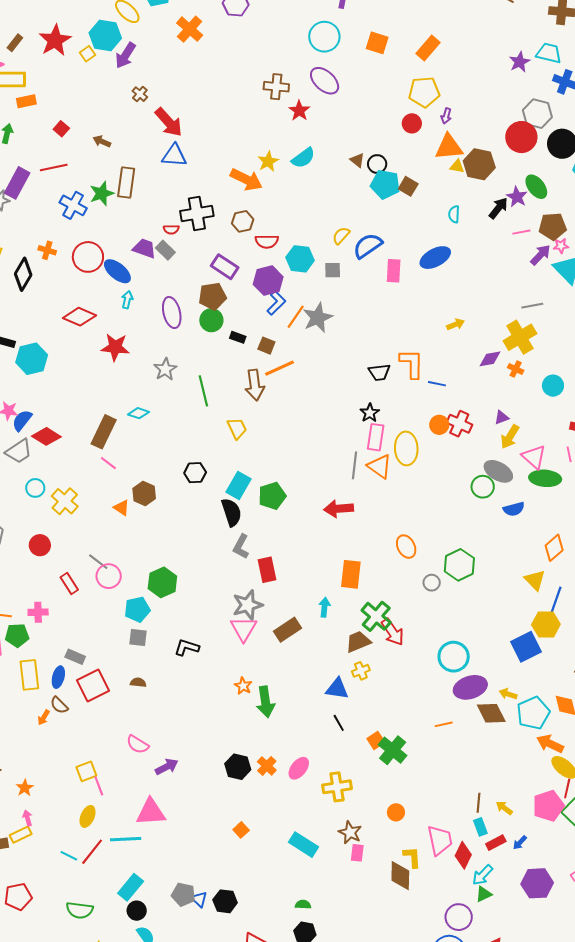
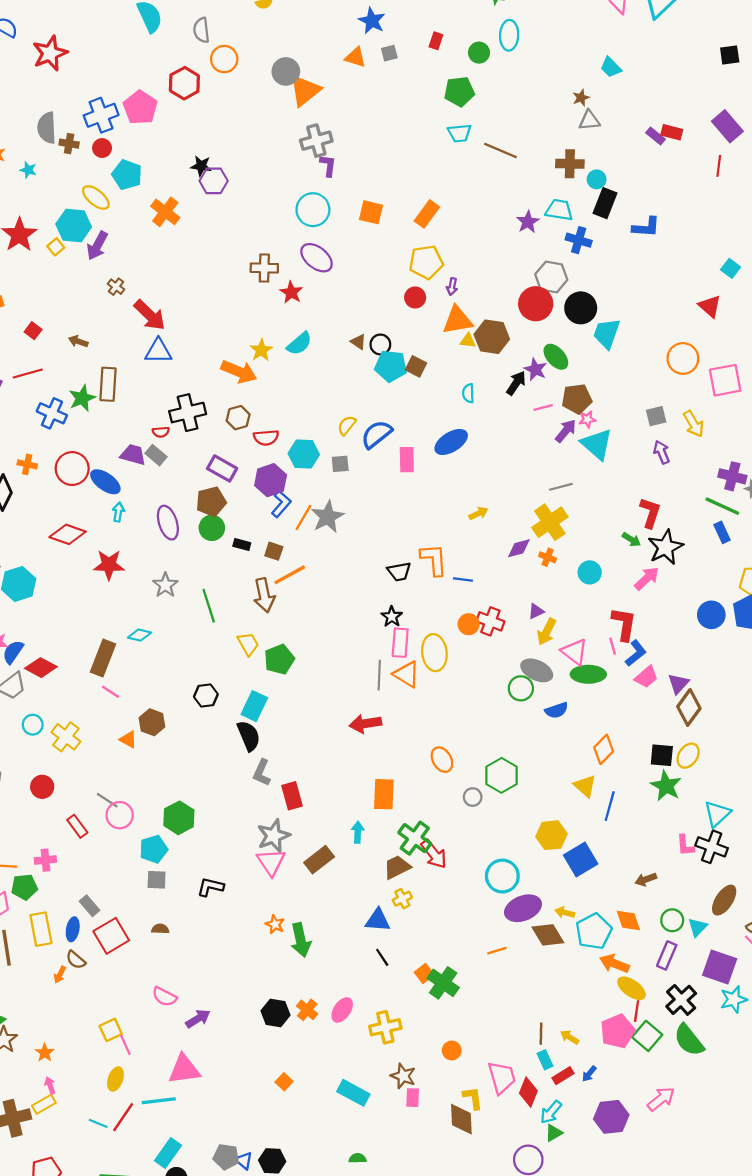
green pentagon: (272, 496) -> (279, 659), moved
yellow hexagon: (546, 624) -> (551, 835), moved
gray rectangle: (75, 657) -> (90, 906), turned 30

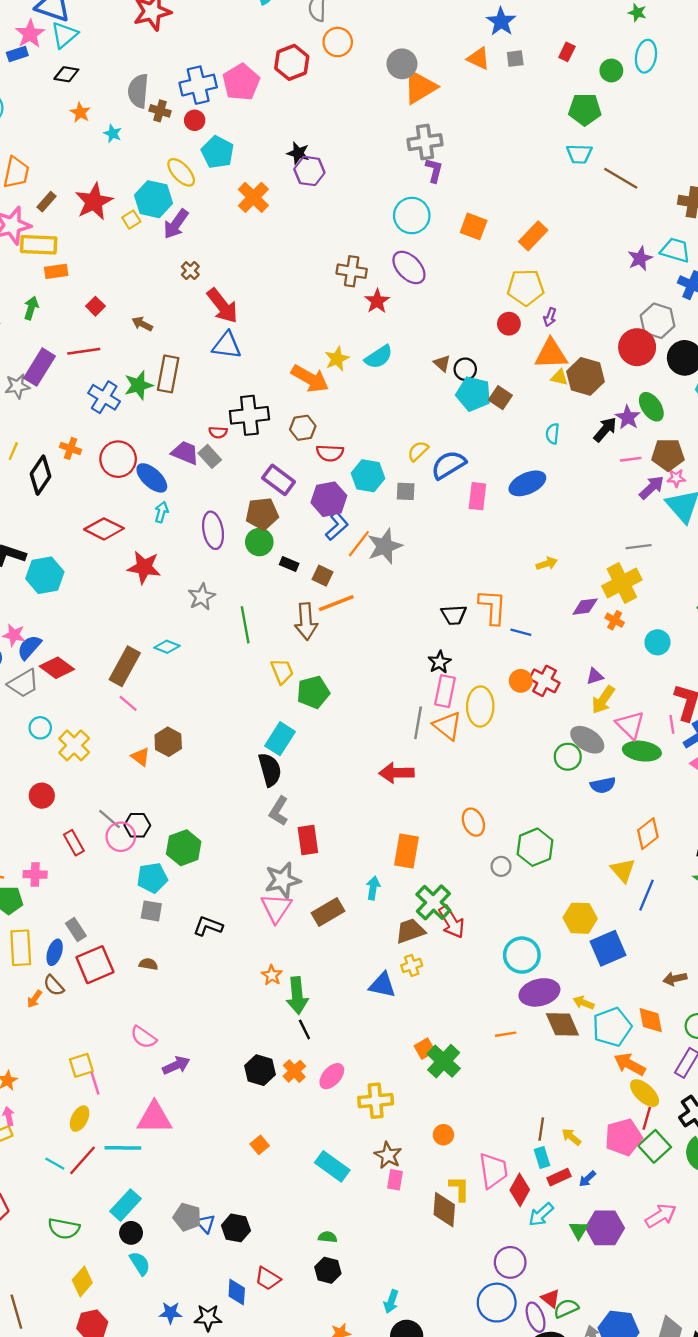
black hexagon: (206, 695) -> (137, 825), moved
black line: (382, 957) -> (304, 1029), moved
green triangle: (554, 1133) -> (579, 1230), moved, turned -36

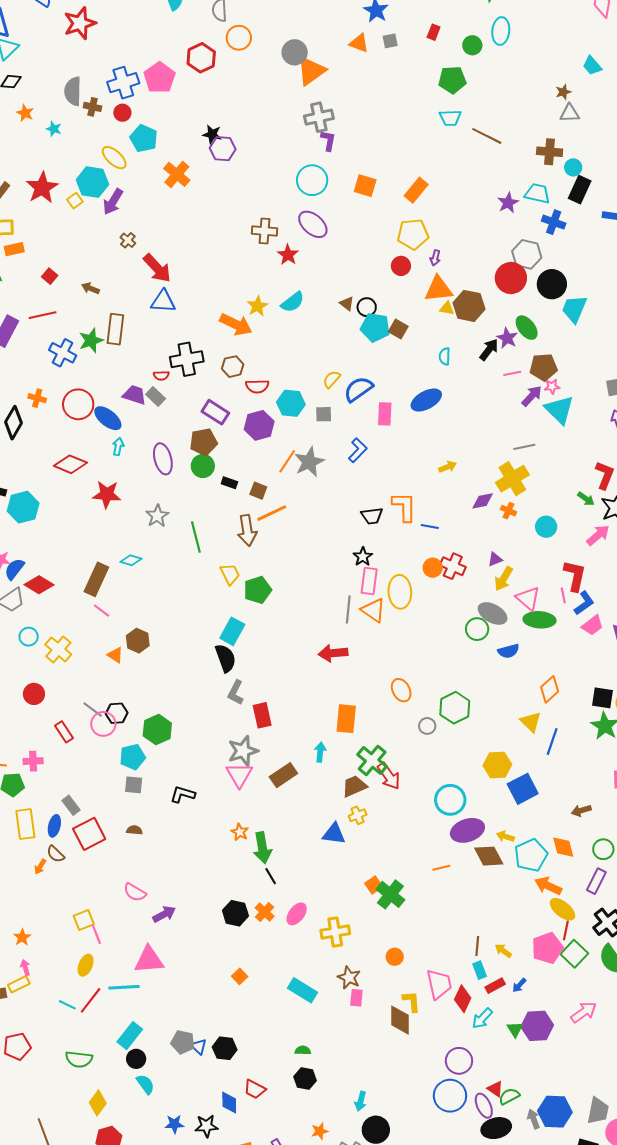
blue L-shape: (337, 526) -> (358, 450), moved

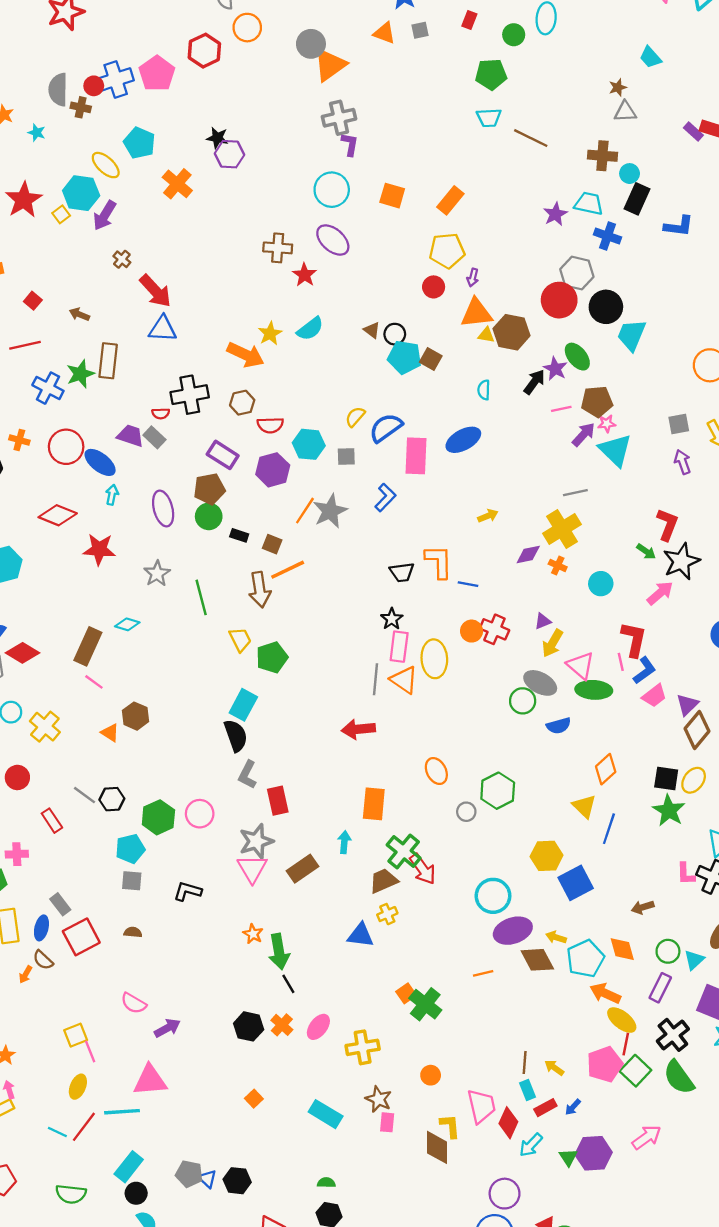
red circle: (122, 113) -> (94, 86), moved
pink rectangle: (385, 414) -> (416, 456), size x1.4
pink circle: (103, 724) -> (200, 814), moved

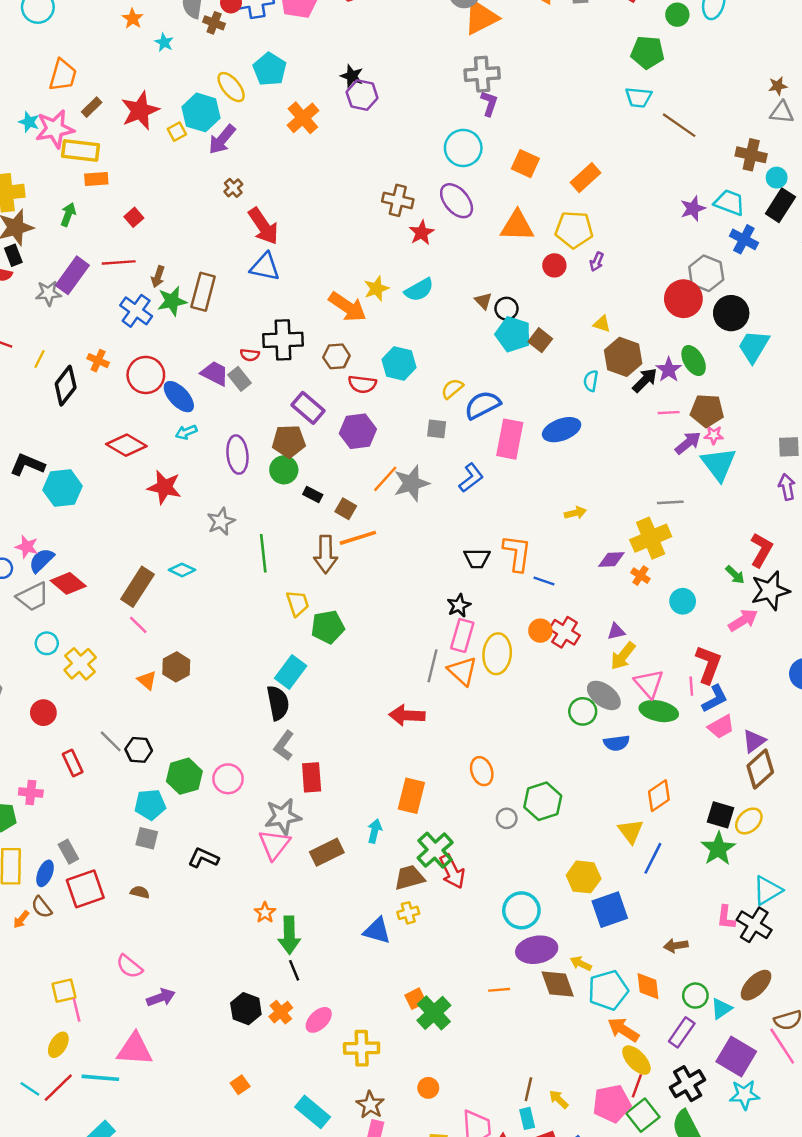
orange triangle: (476, 313) -> (517, 226), moved
brown arrow: (79, 314) -> (158, 277), moved, turned -102
brown hexagon: (512, 332) -> (623, 357), moved
cyan hexagon: (309, 444) -> (399, 364), moved
cyan arrow: (112, 495) -> (186, 432), turned -132

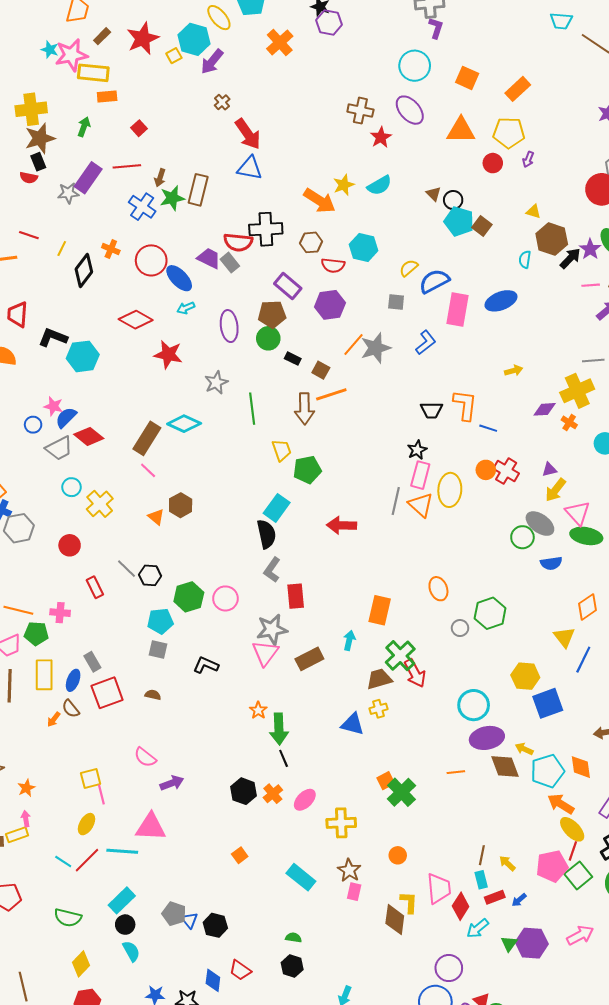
red semicircle: (250, 355) -> (238, 242), size x1.8
cyan diamond: (182, 570) -> (184, 424), size x1.5
red arrow: (407, 715) -> (342, 525), moved

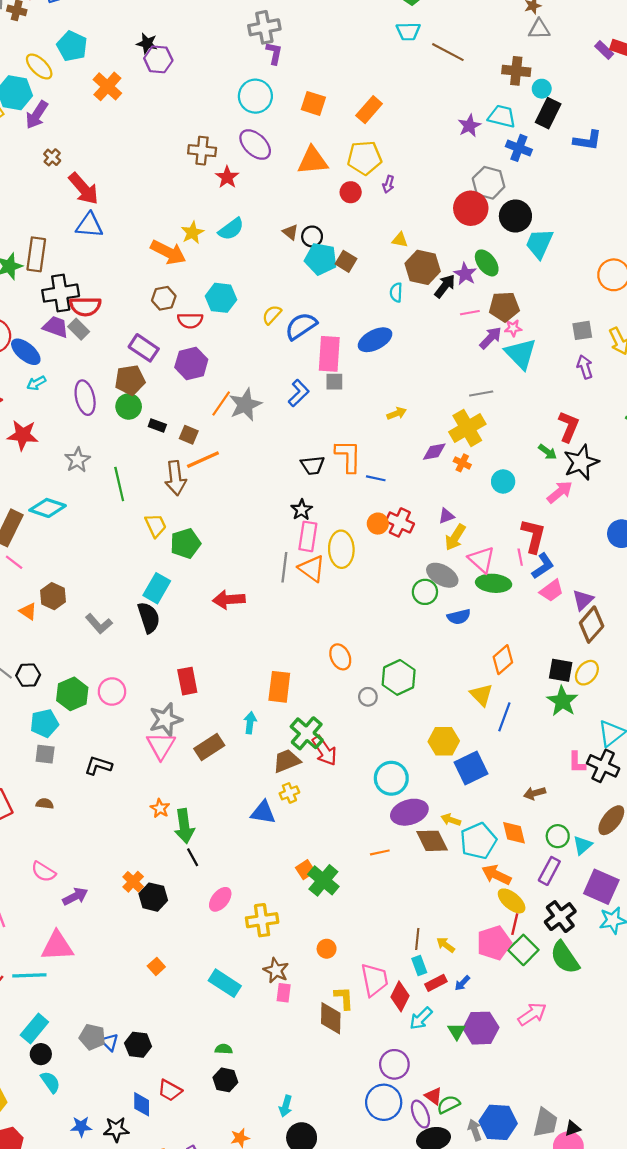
black cross: (266, 229) -> (61, 293), moved
gray square: (396, 302) -> (334, 382), moved
gray L-shape: (272, 570) -> (99, 624), moved, turned -70
orange cross: (273, 794) -> (133, 882), moved

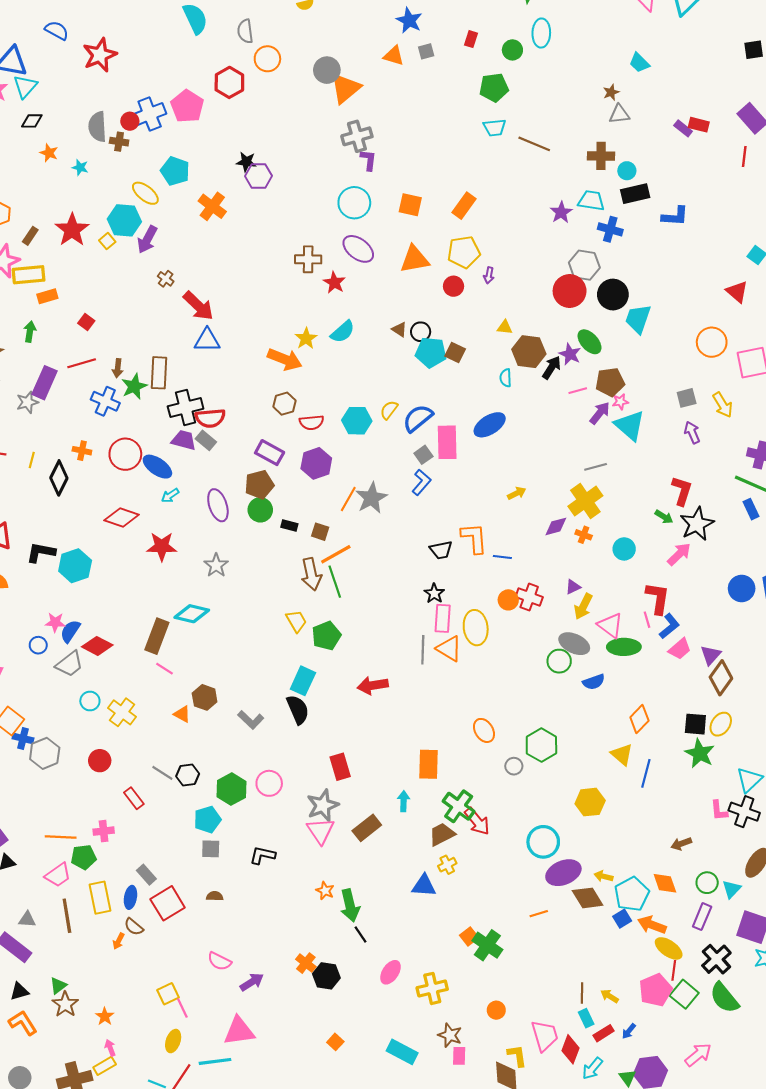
black rectangle: (548, 113) -> (635, 194), turned 56
cyan hexagon: (221, 298) -> (357, 421), moved
gray square: (334, 382) -> (423, 455), moved, turned -30
green line: (119, 484) -> (335, 582), moved
blue square: (471, 768) -> (622, 919), moved, size x0.6

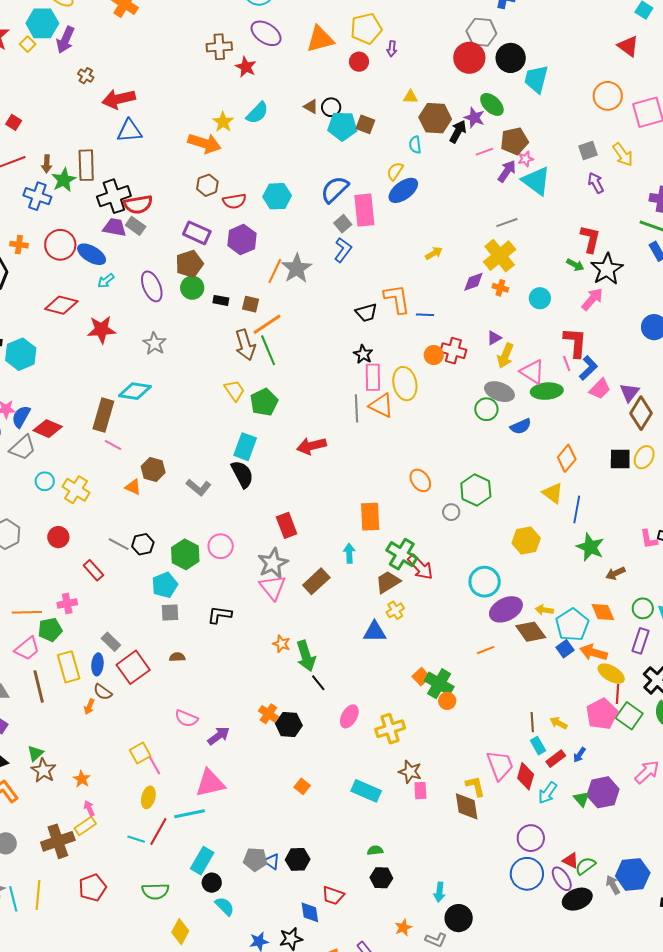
red arrow: (198, 306) -> (119, 99), turned 128
yellow semicircle: (389, 410) -> (395, 171), moved
green star: (700, 753) -> (590, 547), moved
orange circle: (496, 1010) -> (447, 701), moved

